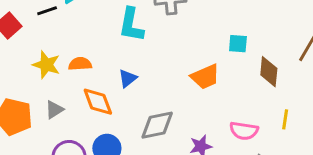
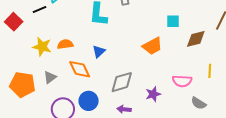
brown diamond: (269, 72) -> (196, 39), turned 75

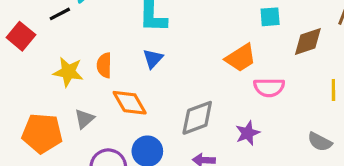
orange semicircle: (65, 44) -> (104, 65), turned -77
blue triangle: (99, 51) -> (153, 59), moved
pink semicircle: (182, 81) -> (269, 87), moved

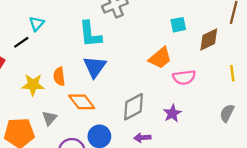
blue triangle: (153, 59) -> (95, 67), size x1.5
gray semicircle: (320, 142) -> (227, 113), turned 96

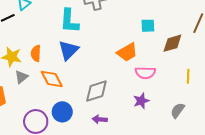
purple star: (172, 113) -> (141, 101), moved
gray triangle: (49, 118) -> (21, 77), moved

